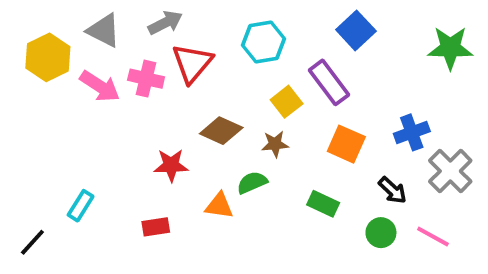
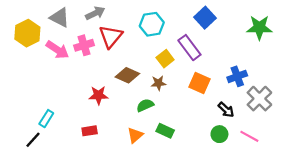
pink cross: (146, 79) -> (84, 45), turned -30
green rectangle: (323, 204) -> (165, 131), moved
orange triangle: (219, 206) -> (135, 135), moved, turned -49
black line: (32, 242) -> (33, 140), moved

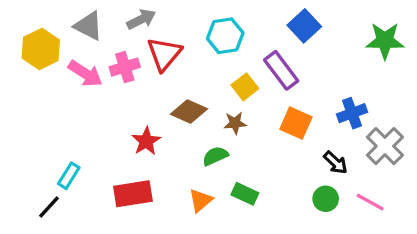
red star: (98, 95) -> (146, 141), turned -30
red rectangle: (90, 131) -> (133, 194), size x1.6

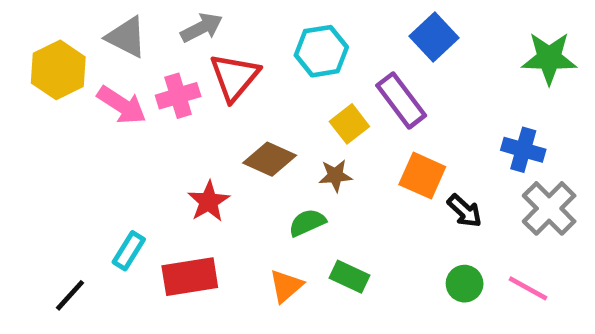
blue cross: (352, 113) -> (523, 150), moved, turned 36
black arrow: (336, 163) -> (465, 211), moved
cyan rectangle: (69, 176) -> (129, 251), moved

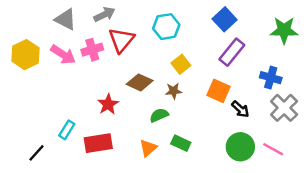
yellow hexagon: (58, 70) -> (25, 55), moved
purple rectangle: (401, 100) -> (232, 52), moved, turned 76
green circle: (465, 284) -> (240, 147), size x1.5

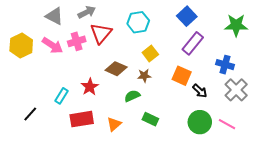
cyan rectangle: (67, 130) -> (62, 96), moved
orange triangle: (148, 148) -> (114, 124), moved
black line: (36, 153) -> (30, 114), moved

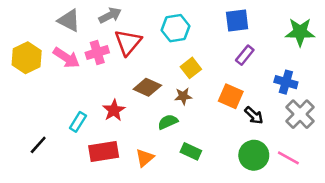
blue square: (187, 16) -> (237, 20), turned 36
purple rectangle: (193, 43) -> (245, 55), size x0.7

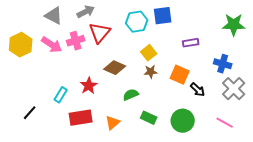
blue square: (237, 20) -> (163, 16), moved
purple rectangle: (245, 55) -> (191, 43), turned 42
brown star: (183, 96) -> (151, 72), moved
green circle: (254, 155) -> (183, 121), moved

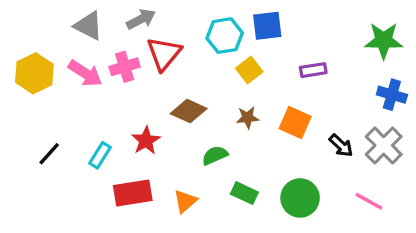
yellow square: (149, 53) -> (249, 70), moved
blue cross: (223, 64) -> (392, 95), moved
black arrow: (198, 90) -> (341, 145), moved
black line: (30, 113) -> (49, 154), moved

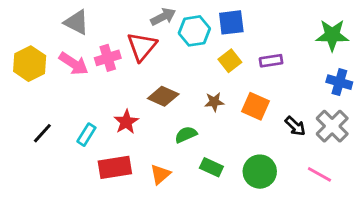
gray arrow: (141, 19) -> (163, 17), moved
yellow square: (249, 70) -> (230, 61), moved

